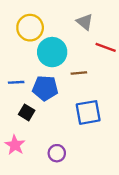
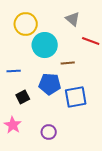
blue pentagon: (45, 88) -> (50, 84), moved
black square: (27, 112) -> (23, 97), turned 32

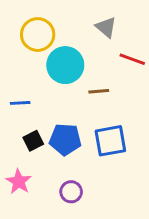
blue pentagon: (50, 84) -> (65, 139), moved

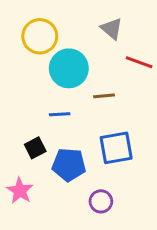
blue line: (20, 103) -> (60, 114), moved
blue pentagon: (65, 139) -> (69, 165), moved
purple circle: (71, 192) -> (101, 201), moved

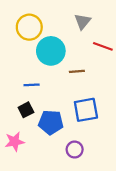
gray triangle: (112, 29) -> (83, 21), turned 30
blue line: (60, 114) -> (32, 85), moved
pink star: (20, 191) -> (15, 142), turned 30

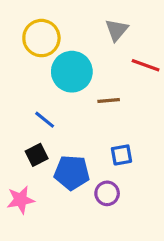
blue line: (32, 85) -> (45, 120), turned 42
blue square: (86, 110) -> (121, 155), size x0.6
purple circle: (75, 150) -> (107, 193), moved

